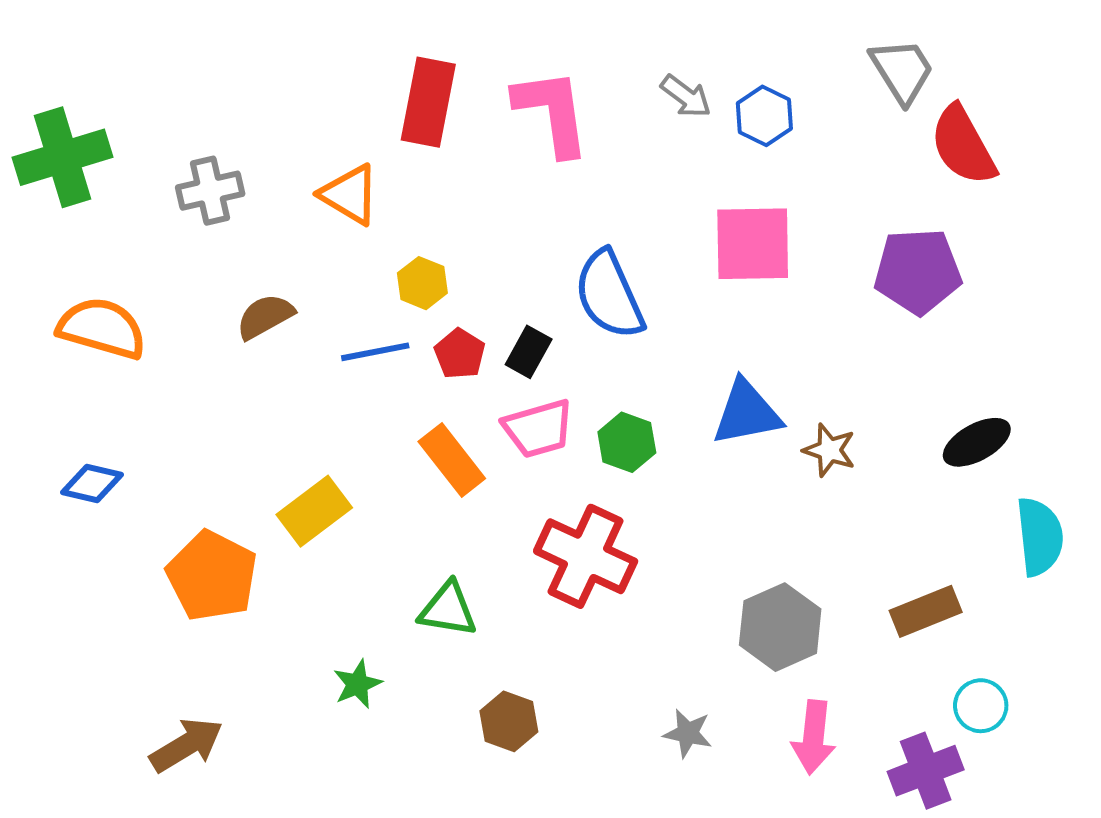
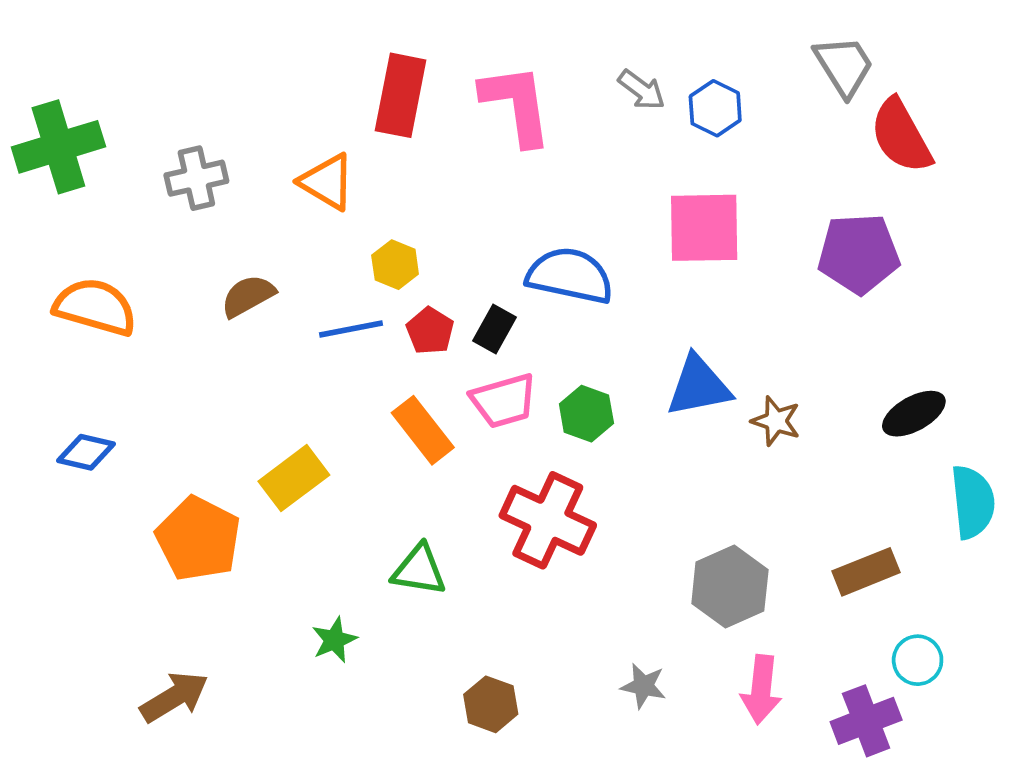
blue semicircle: (609, 295) -> (570, 276), turned 126
brown hexagon: (509, 721) -> (491, 704), moved

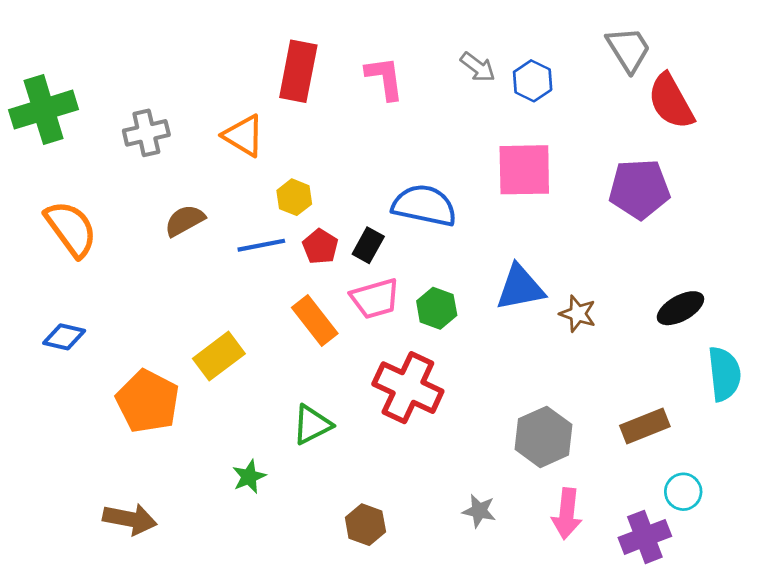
pink L-shape: (517, 105) -> (385, 78), size x0.7
orange semicircle: (95, 307) -> (71, 229), turned 38
green triangle: (419, 570) -> (312, 425), turned -36
brown arrow: (174, 697) -> (130, 519), turned 42

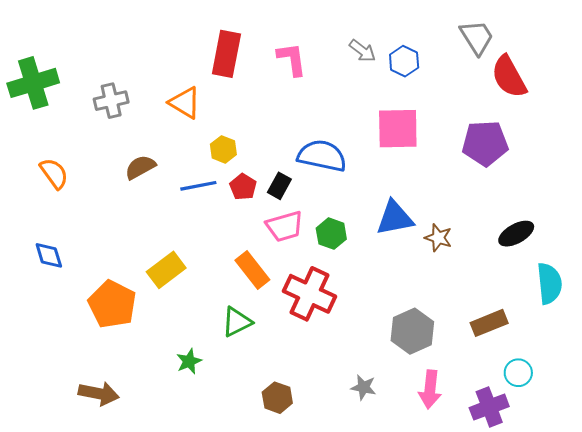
orange semicircle: (71, 229) -> (54, 173), size x0.7
orange rectangle: (315, 321) -> (252, 270), moved
blue diamond: (64, 337) -> (49, 255), turned 60

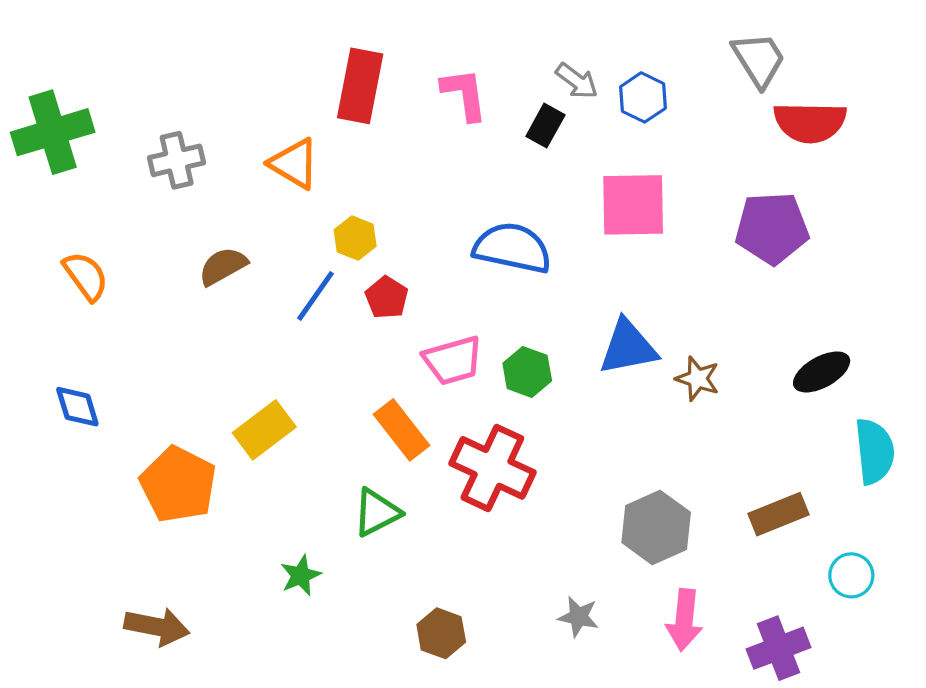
red semicircle: (509, 77) -> (810, 122), turned -60
blue line: (198, 186) -> (316, 296), turned -44
black rectangle: (279, 186) -> (545, 126), moved
cyan circle: (518, 373) -> (851, 575), moved

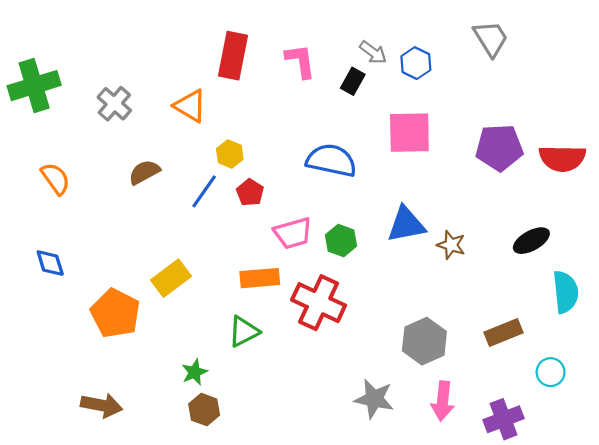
red semicircle: (810, 122) -> (562, 158), moved
gray cross: (177, 160) -> (114, 104), turned -36
orange rectangle: (402, 430) -> (260, 278), turned -57
gray star: (578, 617) -> (374, 399), size x1.5
brown hexagon: (441, 633) -> (204, 410), moved

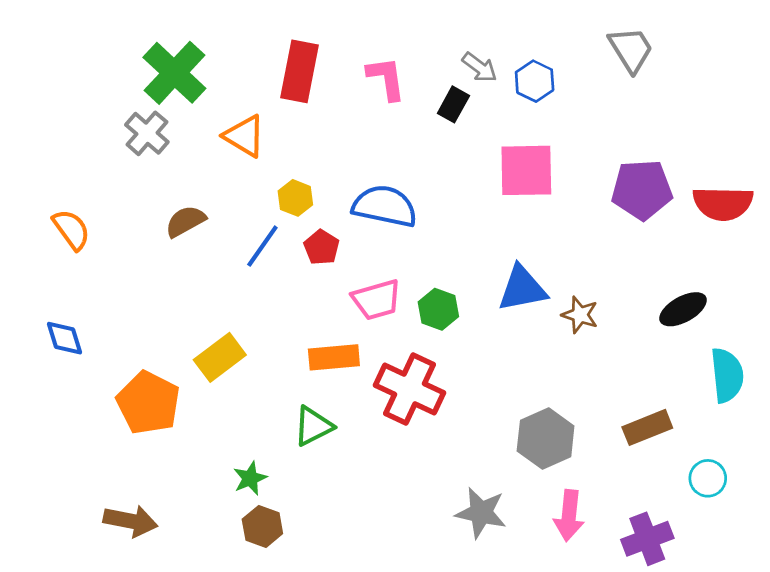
green cross: (34, 86) -> (174, 73), moved, turned -30
blue semicircle: (331, 160) -> (385, 206), moved

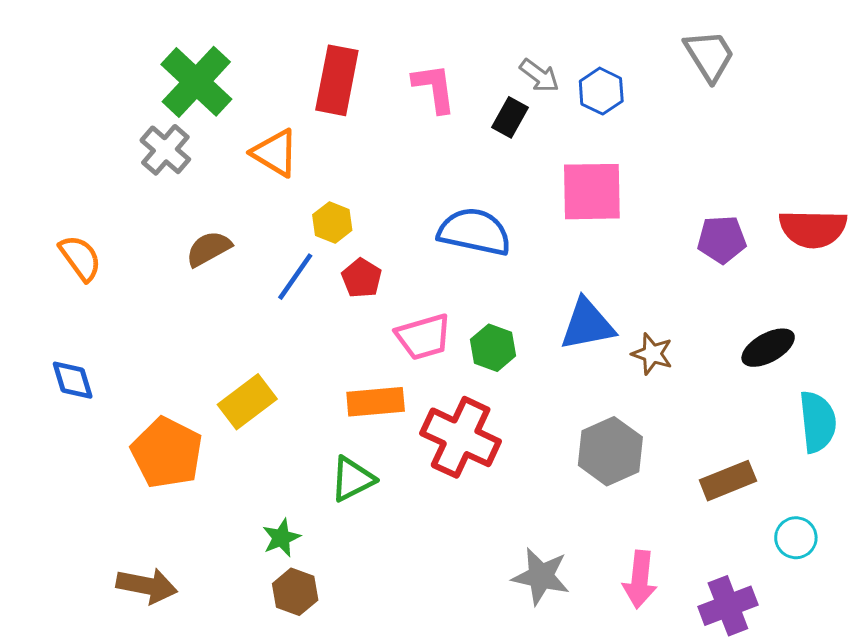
purple pentagon: (642, 190) -> (722, 239), moved, size x0.7
blue semicircle: (385, 206) -> (474, 232), moved
gray hexagon: (546, 438) -> (610, 451), moved

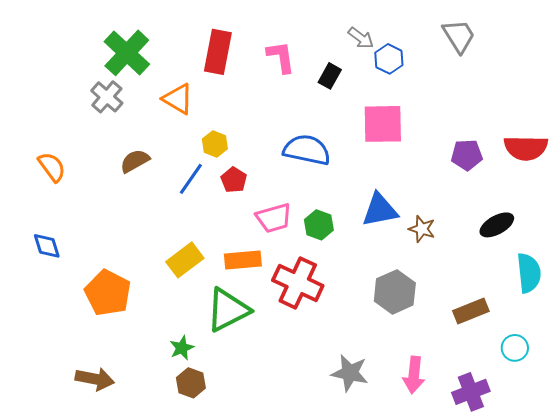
gray arrow: (539, 76) -> (361, 38), moved
yellow rectangle: (247, 402) -> (185, 260), moved
green triangle: (352, 479) -> (228, 310), size x1.5

